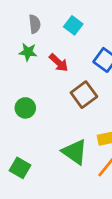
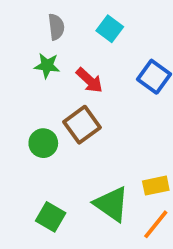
brown square: (84, 95) -> (82, 125), moved
green square: (20, 168) -> (51, 217), moved

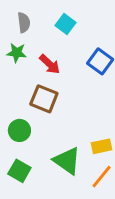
brown square: (82, 125) -> (44, 99), turned -32
green circle: (43, 143) -> (19, 130), moved

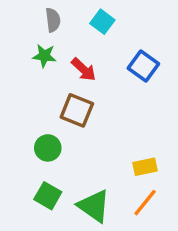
green triangle: (67, 161) -> (94, 206), moved

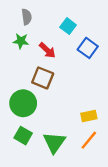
cyan square: (102, 22) -> (68, 26), moved
green circle: (48, 148) -> (23, 103), size x1.5
green triangle: (94, 206) -> (54, 142), turned 30

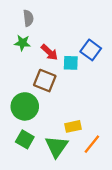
cyan square: (68, 26) -> (71, 63), moved, turned -35
yellow rectangle: (89, 116) -> (73, 126), moved

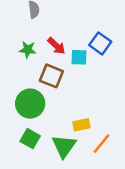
green star: (22, 43) -> (28, 50), moved

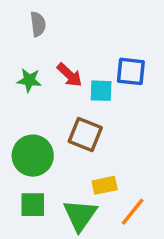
blue square: (100, 43) -> (131, 71), turned -30
brown square: (51, 76) -> (85, 135), moved
green square: (30, 139) -> (33, 205), turned -30

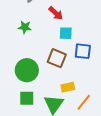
blue square: (131, 71) -> (83, 51), moved
red arrow: (70, 75) -> (56, 13), moved

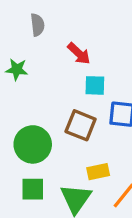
green star: (25, 27) -> (17, 69), moved

